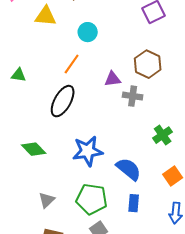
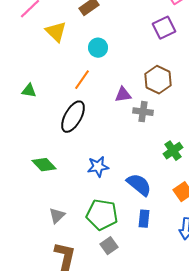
yellow triangle: (46, 16) -> (56, 32), turned 40
blue star: (88, 151) -> (98, 167), size x0.7

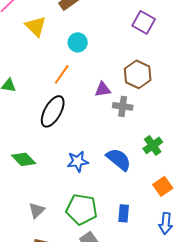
purple square: (164, 28) -> (144, 22), turned -35
blue semicircle: (139, 185) -> (119, 159), moved

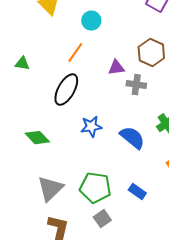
blue star: (78, 161) -> (91, 127), moved
gray triangle: (37, 210) -> (50, 189), size x1.6
blue rectangle: (124, 213) -> (137, 192), turned -60

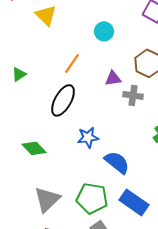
cyan circle: (91, 21) -> (104, 31), moved
green triangle: (22, 64) -> (19, 74), turned -42
blue semicircle: (132, 138) -> (117, 162), moved
blue rectangle: (137, 192) -> (134, 202), size x1.6

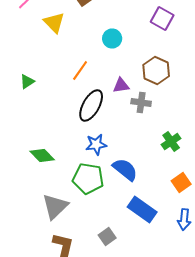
black ellipse: (63, 100) -> (91, 106), moved
green pentagon: (92, 198) -> (88, 178), moved

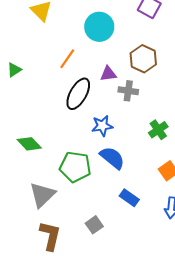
cyan circle: (112, 38) -> (99, 27), size x1.5
blue star: (96, 144) -> (102, 126), moved
blue rectangle: (142, 210) -> (129, 198), size x0.7

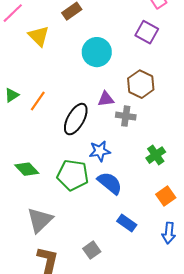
orange line: (67, 59) -> (38, 101), moved
green pentagon: (75, 167) -> (73, 175), moved

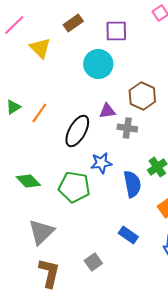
purple square: (147, 32) -> (116, 31), moved, turned -30
blue semicircle: (110, 183) -> (132, 184), moved, turned 40

